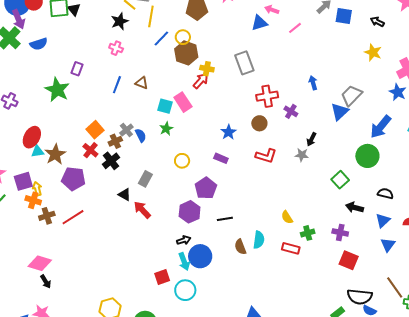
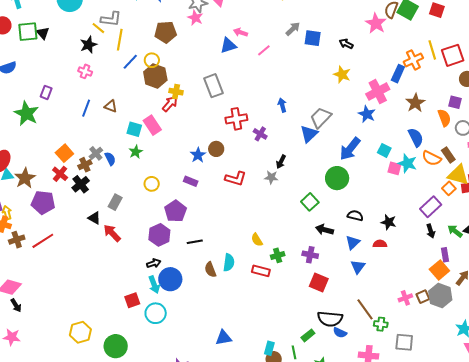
brown circle: (259, 123) -> (216, 149), moved

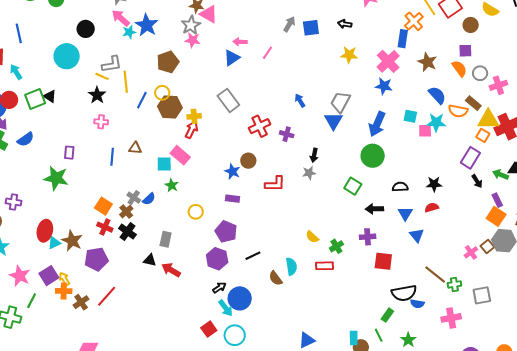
blue semicircle: (110, 159) -> (149, 199), turned 88

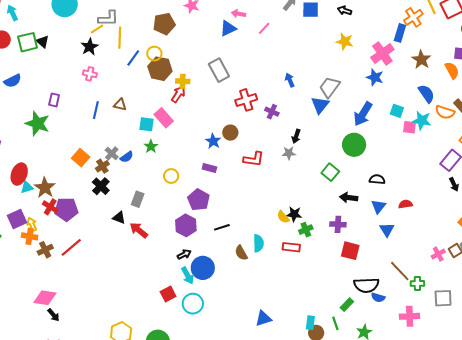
yellow line: (102, 76) -> (97, 29), turned -64
black star: (434, 184) -> (294, 214), moved
red cross: (105, 227) -> (50, 207), moved

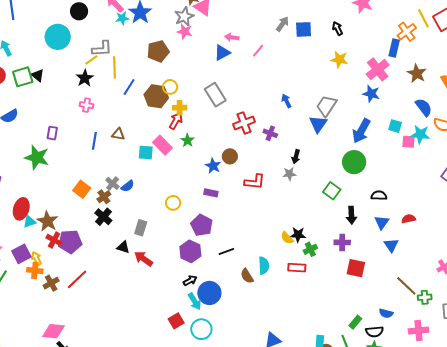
black arrow: (345, 10) -> (338, 29), turned 48
yellow circle: (154, 54) -> (170, 87), moved
green star: (151, 146) -> (187, 140), moved
black arrow: (349, 198) -> (351, 215), turned -96
black semicircle: (366, 285) -> (375, 332), moved, size x0.7

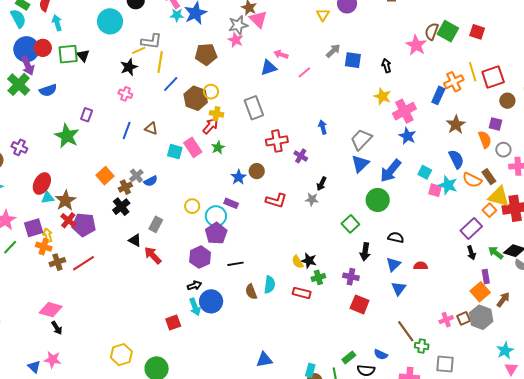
pink cross: (378, 69) -> (404, 111), moved
blue triangle: (318, 124) -> (360, 164), moved
cyan circle: (201, 329) -> (216, 216), moved

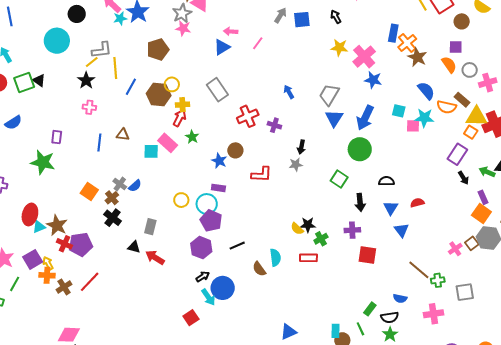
orange cross: (454, 82) -> (407, 43), moved

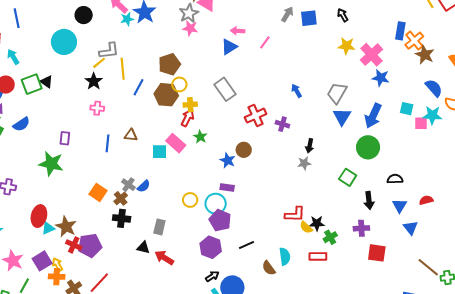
brown pentagon: (158, 49) -> (169, 64), moved
red L-shape: (261, 174) -> (295, 214), moved
black cross: (113, 218) -> (122, 218), turned -30

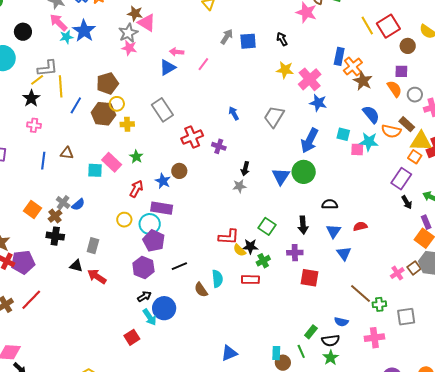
blue triangle: (342, 117) -> (281, 176), moved
red arrow: (188, 118) -> (136, 189), moved
green square: (348, 177) -> (267, 226), moved
purple rectangle: (227, 188) -> (162, 208), size x1.5

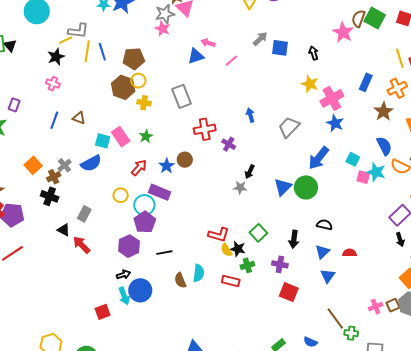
orange cross: (353, 67) -> (397, 88), moved
blue line: (76, 105) -> (102, 52), moved, turned -60
blue semicircle: (78, 205) -> (91, 163), moved, size x1.5

